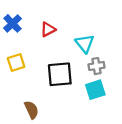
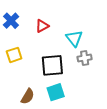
cyan square: (95, 90) -> (56, 92), moved
brown semicircle: (31, 110) -> (28, 96), turned 56

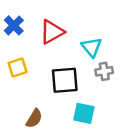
red triangle: (42, 26) -> (52, 32), size x1.5
cyan square: (56, 92) -> (84, 113), moved, turned 30

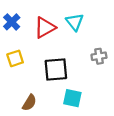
cyan triangle: (91, 47) -> (75, 22), moved
gray cross: (104, 71) -> (99, 56), moved

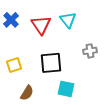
red triangle: (45, 28) -> (41, 25), turned -35
yellow square: (15, 58) -> (14, 65), moved

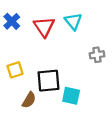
black square: (51, 63) -> (48, 81), moved

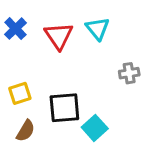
cyan square: (71, 96) -> (95, 128), turned 36
brown semicircle: (29, 100) -> (26, 131), moved

